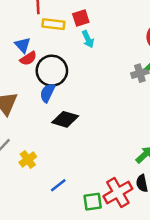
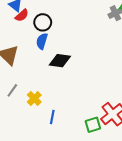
black circle: (52, 71) -> (43, 22), size x0.7
blue line: (58, 185) -> (52, 117), moved, turned -32

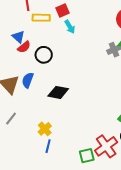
blue semicircle: (42, 41) -> (28, 80), moved
yellow cross: (34, 98) -> (45, 129), moved

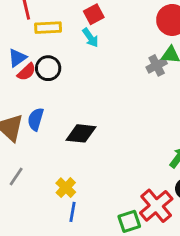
red square: (62, 11) -> (94, 14), moved
blue triangle: (18, 37) -> (17, 58), turned 48
black circle: (44, 55) -> (48, 68), moved

